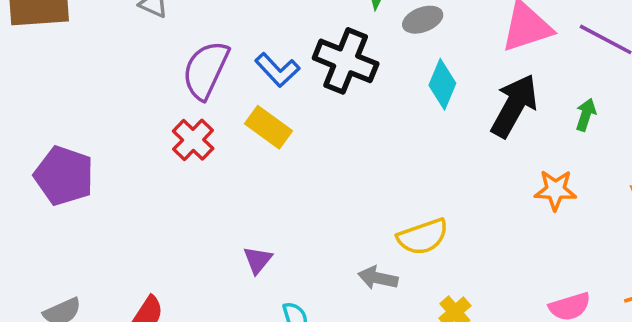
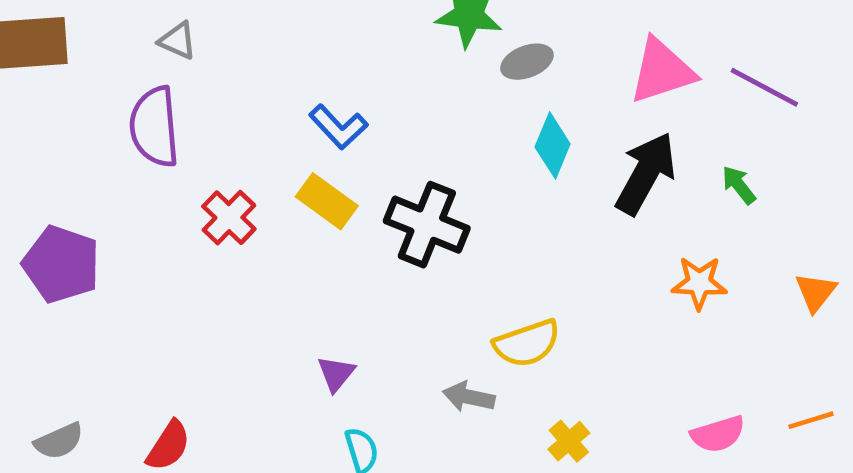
black cross: (346, 61) -> (427, 225), moved
purple semicircle: (206, 70) -> (154, 127), moved, turned -30
green arrow: (586, 115) -> (739, 185), turned -56
purple triangle: (258, 260) -> (336, 374), moved

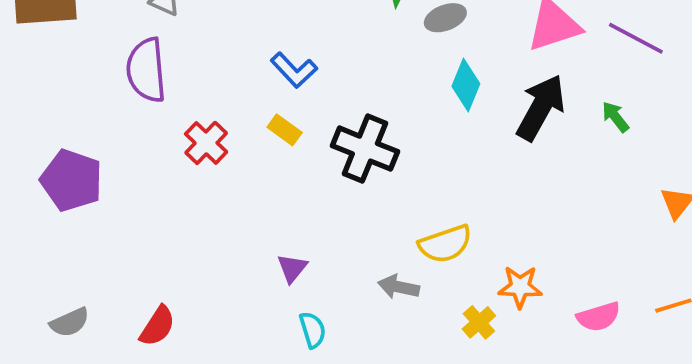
yellow rectangle: (327, 201) -> (285, 130), size x0.7
orange star: (699, 283) -> (520, 287), moved

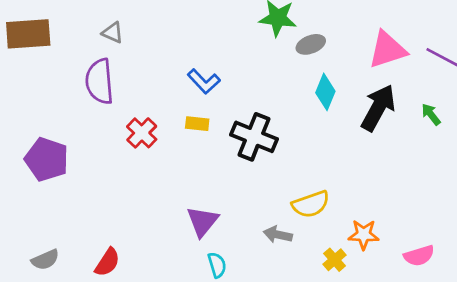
yellow rectangle: (285, 130) -> (197, 124), turned -30
purple triangle: (292, 268) -> (202, 221), size x1.5

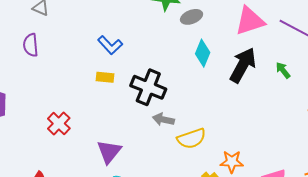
purple semicircle: (99, 81) -> (31, 45), size x0.7
red cross: (142, 133) -> (59, 123), moved
gray arrow: (278, 235) -> (163, 119), moved

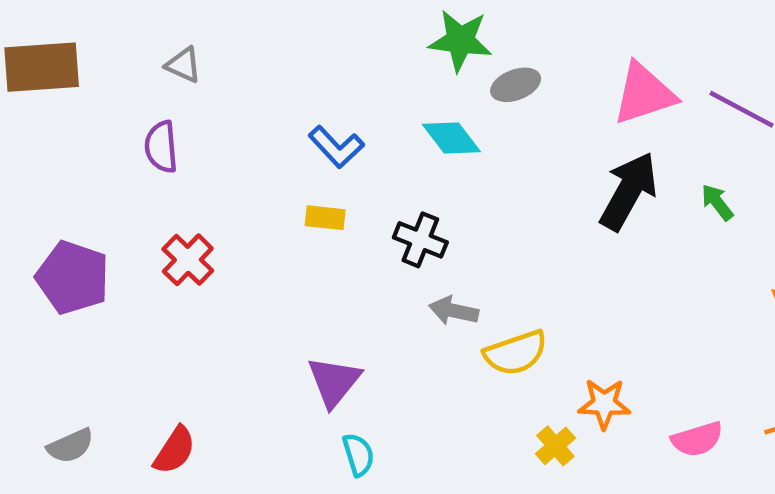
cyan diamond: (203, 53) -> (451, 138), moved, turned -60
black cross: (148, 87) -> (420, 240), size x0.7
red cross: (59, 123) -> (188, 260), moved

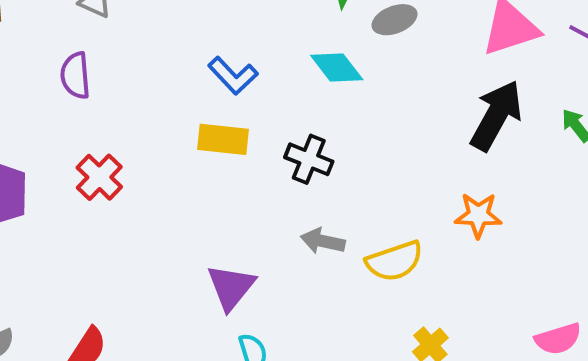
yellow rectangle: (325, 218) -> (223, 139), size x1.4
gray arrow: (454, 311) -> (323, 241), moved
orange star: (604, 404) -> (478, 215), moved

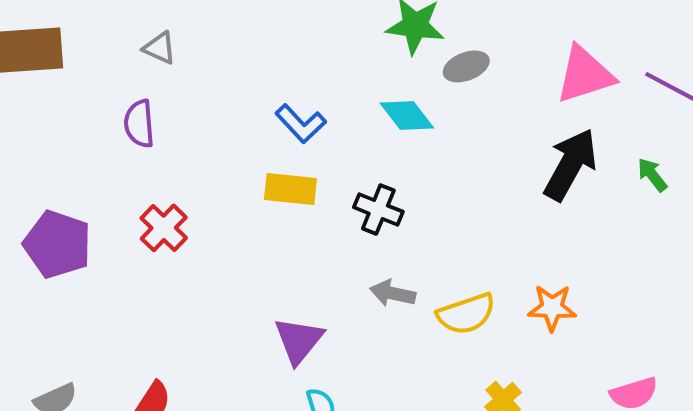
orange star: (478, 215) -> (552, 308), moved

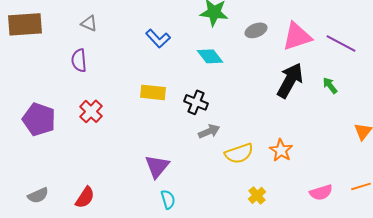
gray ellipse: (466, 66) -> (256, 30), moved
blue L-shape: (301, 124) -> (158, 38), moved
gray arrow: (393, 293) -> (209, 131), moved, turned 145
orange star: (552, 308) -> (281, 150), turned 30

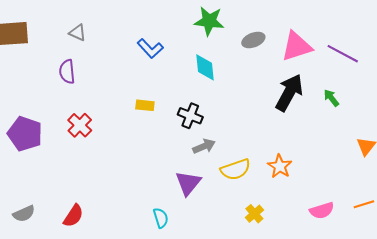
cyan diamond: (210, 56) -> (205, 67), turned 32
yellow rectangle: (153, 92) -> (145, 105), size x0.7
purple triangle: (157, 166) -> (188, 183), moved

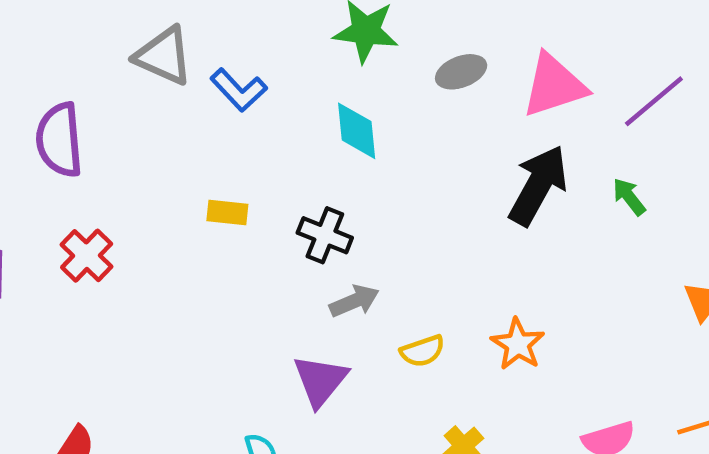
gray triangle: (78, 33) -> (164, 56), moved, size x1.6
purple line: (343, 54) -> (654, 101), turned -68
purple semicircle: (67, 72) -> (59, 140), size x1.4
yellow semicircle: (235, 169) -> (422, 351), size x0.7

